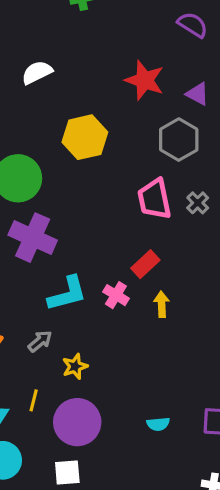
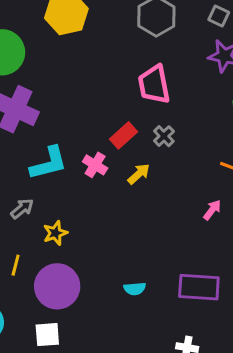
pink trapezoid: (154, 199) -> (154, 85), moved
gray cross: (198, 203) -> (164, 136), moved
yellow arrow: (162, 304) -> (139, 174), turned 50

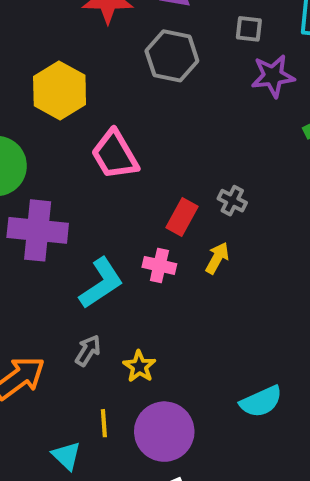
pink trapezoid: (154, 85) -> (115, 155), moved
cyan semicircle: (135, 289) -> (261, 401), size x1.5

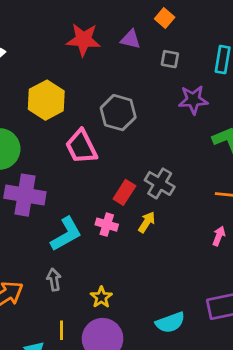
gray square: (249, 29) -> (170, 59), moved
gray hexagon: (172, 56) -> (118, 113), moved
gray cross: (232, 201) -> (160, 183), size x1.5
gray arrow: (88, 350) -> (54, 280), turned -45
yellow star: (139, 366) -> (101, 297), moved

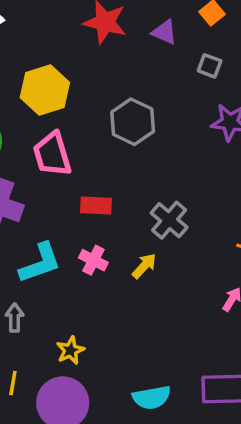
pink trapezoid: (81, 147) -> (52, 154), moved
red rectangle: (124, 192) -> (96, 206), moved, turned 50

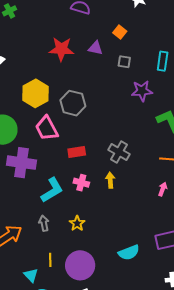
gray hexagon: (133, 122) -> (73, 103), moved
yellow arrow: (144, 266) -> (110, 180), turned -35
yellow star: (70, 350) -> (77, 223), moved

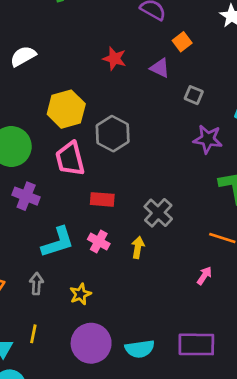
orange square: (120, 32) -> (182, 42), moved
red star: (61, 49) -> (114, 59), size x0.7
purple cross: (22, 163) -> (26, 196), size x0.7
purple circle: (80, 265) -> (91, 343), moved

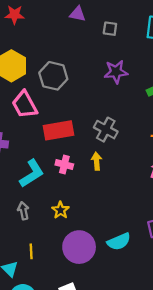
red star: (114, 59) -> (15, 15), moved
purple star: (208, 139) -> (116, 72), moved
red rectangle: (102, 199) -> (59, 130), size x1.5

